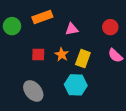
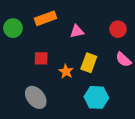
orange star: (62, 54) -> (66, 71), moved
cyan hexagon: (76, 85) -> (96, 97), moved

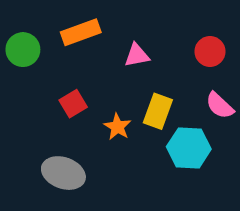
red square: (41, 58) -> (73, 104), turned -32
gray ellipse: (36, 97) -> (63, 173), turned -30
cyan hexagon: (96, 97) -> (189, 148), moved

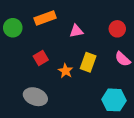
cyan hexagon: (189, 148) -> (114, 100), moved

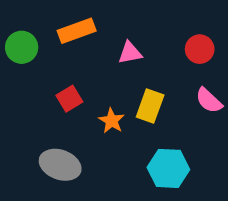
cyan hexagon: (114, 100) -> (168, 168), moved

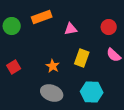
red square: (69, 99) -> (14, 67), moved
orange star: (112, 121) -> (53, 66), moved
gray ellipse: (60, 165) -> (52, 93), moved

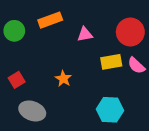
red circle: (109, 27) -> (130, 32), size x1.5
yellow rectangle: (82, 58) -> (111, 62), moved, turned 60
gray ellipse: (52, 93) -> (32, 111), moved

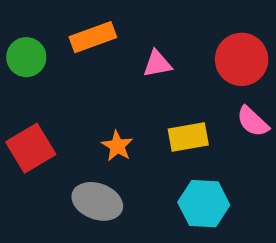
yellow rectangle: (111, 62) -> (188, 137), moved
red square: (17, 80) -> (31, 148), size x1.5
gray ellipse: (32, 111) -> (97, 201), moved

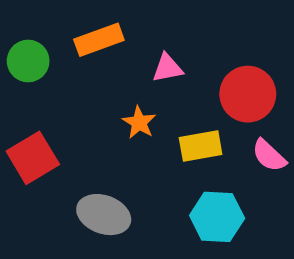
red circle: (242, 59) -> (248, 94), moved
pink semicircle: (253, 122) -> (269, 155), moved
orange star: (117, 146) -> (139, 122), moved

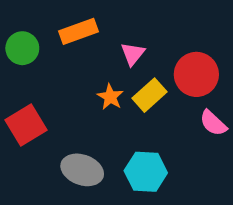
pink triangle: (167, 68) -> (133, 54), turned -40
yellow rectangle: (201, 146) -> (150, 95), moved, turned -32
cyan hexagon: (217, 217) -> (146, 172), moved

